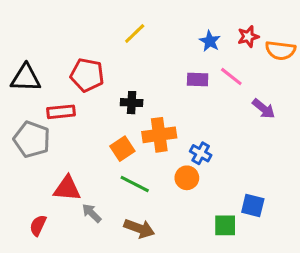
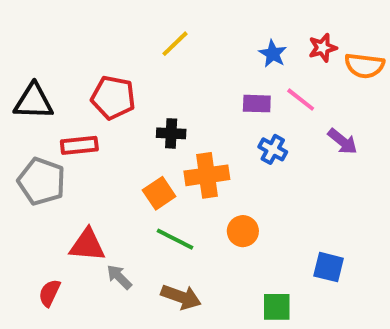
blue cross: (201, 153) -> (273, 149), moved
green square: (225, 225) -> (277, 307), moved

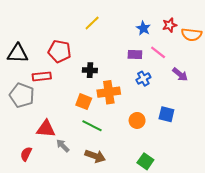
blue cross: (273, 149) -> (143, 79), turned 32
orange square: (159, 193) -> (84, 102), turned -35
orange circle: (243, 231) -> (137, 120), moved
blue square: (329, 267) -> (166, 114), moved
green square: (277, 307) -> (145, 161), turned 35

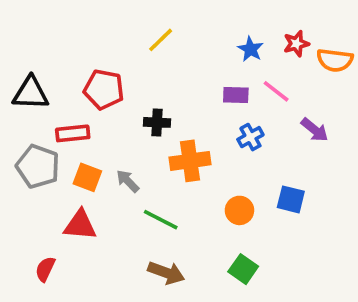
orange square: (84, 102) -> (87, 177), moved
gray arrow: (63, 146) -> (128, 181), moved
green square: (145, 161) -> (243, 269), moved

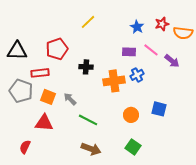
red pentagon: (104, 89) -> (57, 49), turned -30
purple arrow: (315, 130) -> (172, 61), moved
orange cross: (190, 161) -> (114, 81), moved

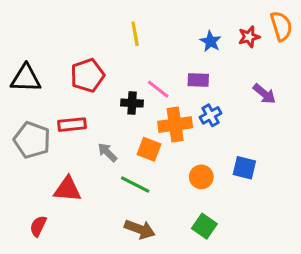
yellow line: (88, 22) -> (135, 34), turned -56
orange semicircle: (183, 33) -> (281, 26), moved, turned -114
pink line: (151, 50) -> (158, 89), moved
red rectangle: (40, 73) -> (72, 125), moved
orange square: (48, 97) -> (149, 149), moved

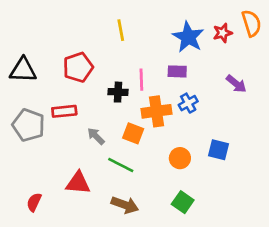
blue star: (211, 41) -> (188, 37), size x1.6
pink line: (158, 89) -> (141, 80), turned 50
red triangle: (67, 189) -> (78, 183), moved

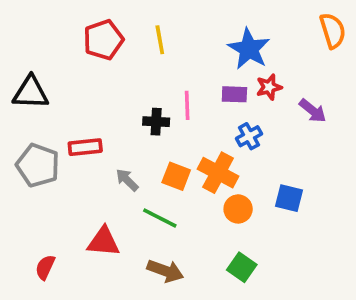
red star: (223, 33) -> (269, 87), moved
red pentagon: (78, 67) -> (103, 40), moved
orange cross: (157, 111) -> (218, 173), moved, turned 36

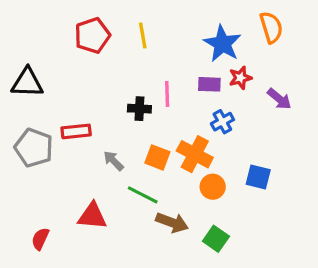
orange semicircle: (333, 31) -> (271, 27), moved
brown arrow: (165, 271) -> (172, 223), moved

